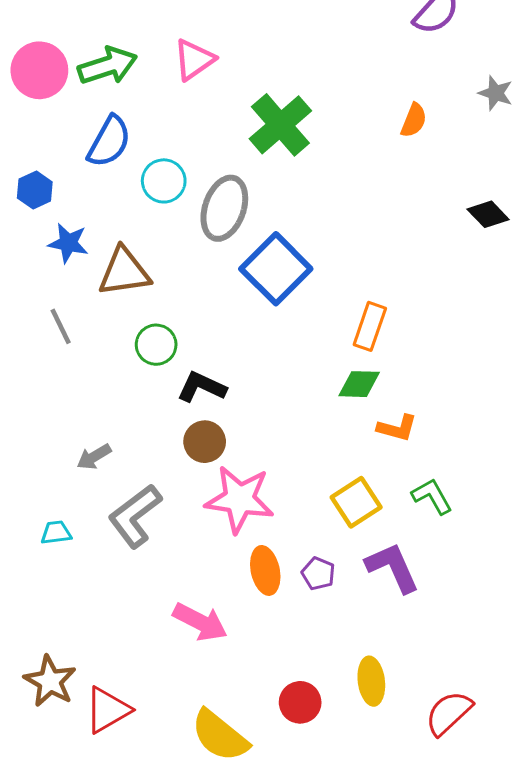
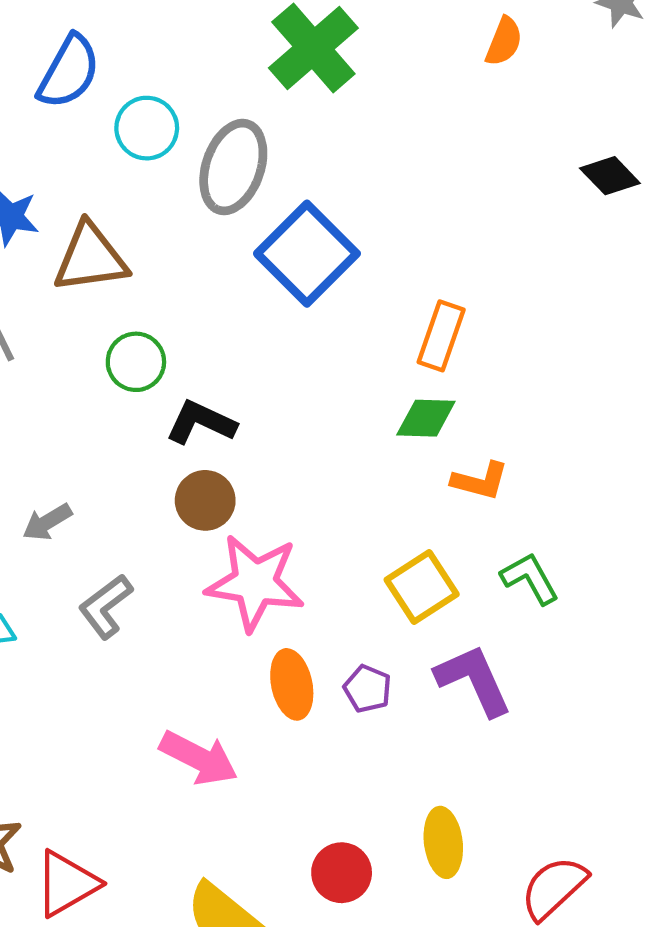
gray L-shape: (135, 516) -> (106, 606), size x0.7

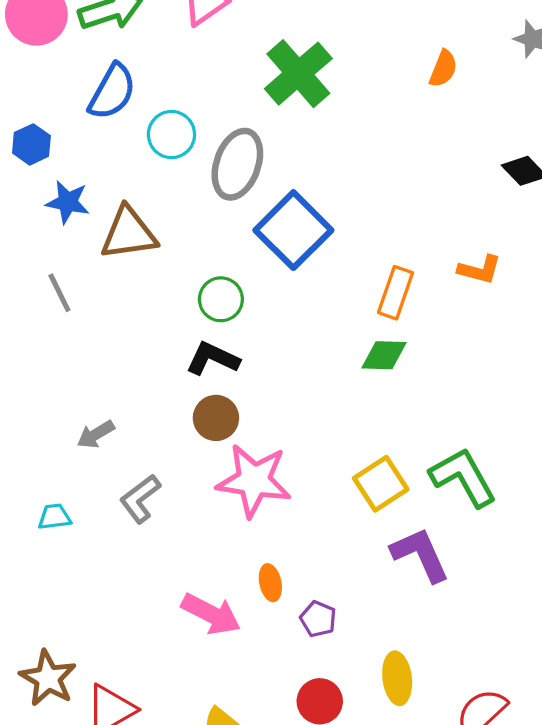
green circle: (136, 362) -> (221, 299), moved
orange L-shape: (480, 481) -> (480, 270), moved
green L-shape: (530, 578) -> (463, 477), size x1.5
orange ellipse: (292, 684) -> (270, 583), moved, size x0.7
purple pentagon: (368, 689) -> (318, 619), moved

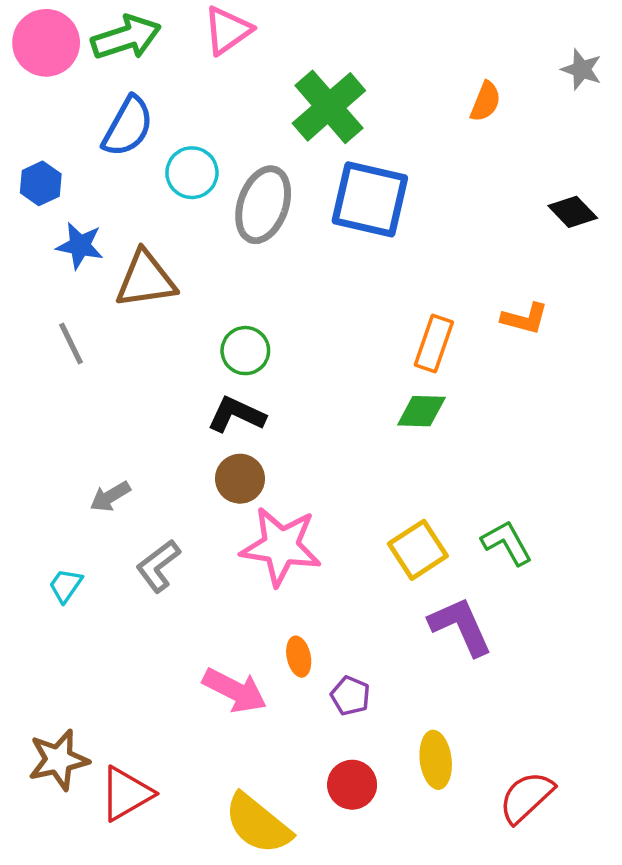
blue square: (293, 230) -> (370, 199), moved, turned -32
green L-shape: (463, 477) -> (507, 543), size x0.7
cyan trapezoid: (55, 517) -> (66, 585), turned -48
brown star: (48, 678) -> (59, 760), turned 30

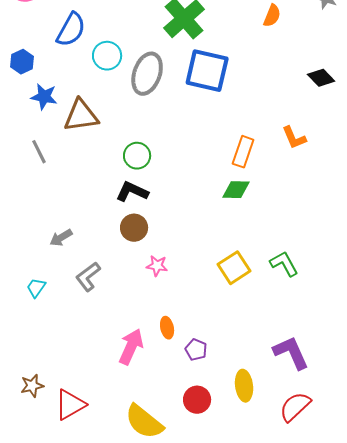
orange L-shape: (525, 319) -> (294, 138), turned 52
pink star: (281, 546) -> (157, 266), size x0.5
purple L-shape: (461, 626) -> (291, 353), moved
pink arrow: (235, 690) -> (131, 347), turned -93
brown star: (59, 760) -> (32, 386), size x0.7

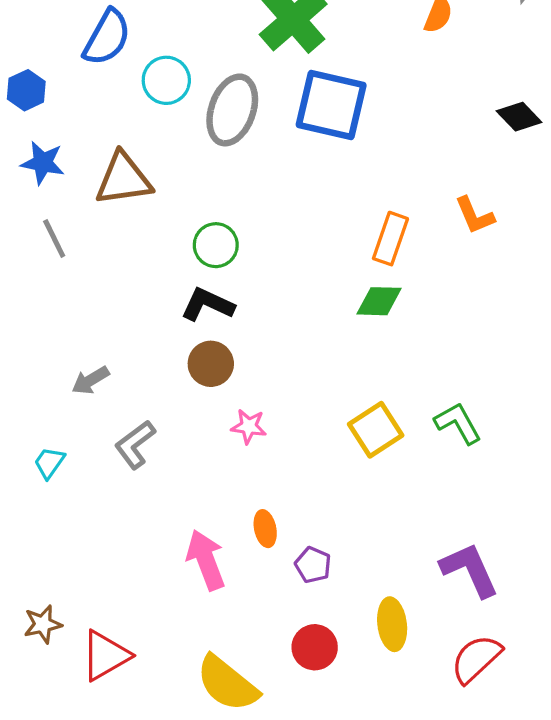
blue star: (44, 97) -> (43, 163), moved
pink arrow: (131, 347) -> (206, 560), turned -45

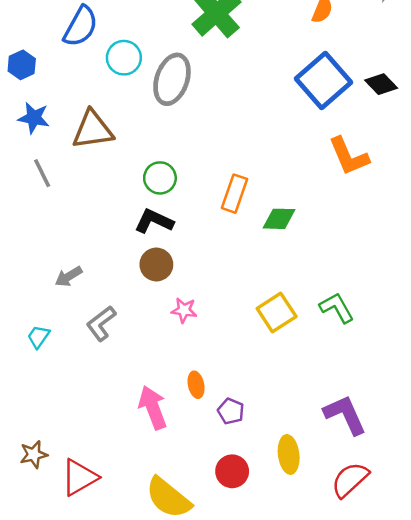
blue square: (331, 105) -> (323, 81), moved, turned 36
orange L-shape: (475, 215) -> (349, 156), size x1.4
orange rectangle: (390, 239) -> (235, 194), moved

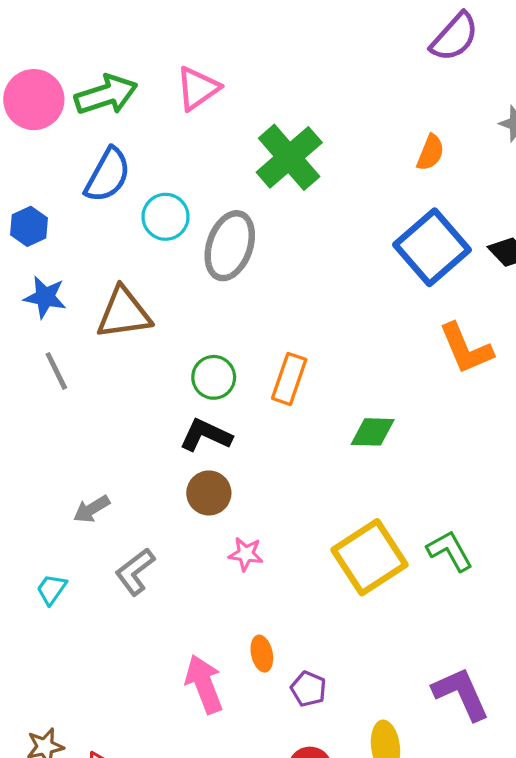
orange rectangle: (235, 194) -> (289, 379), moved
yellow square: (277, 313) -> (369, 557), size x1.4

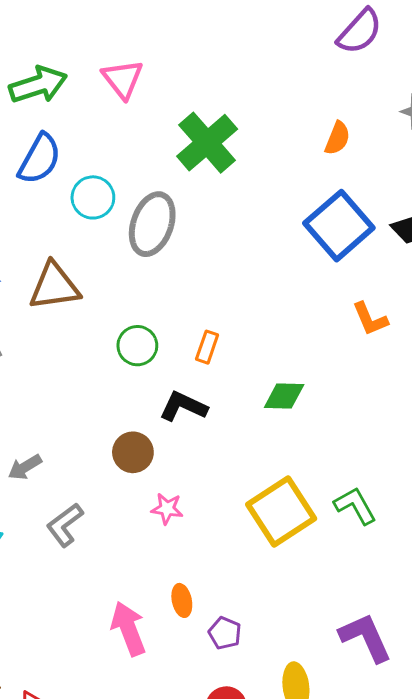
pink triangle: (198, 88) -> (123, 79), turned -33
orange L-shape: (466, 348) -> (370, 319), size x0.7
orange rectangle: (289, 379) -> (207, 347), size x0.7
black L-shape: (206, 435) -> (183, 406), moved

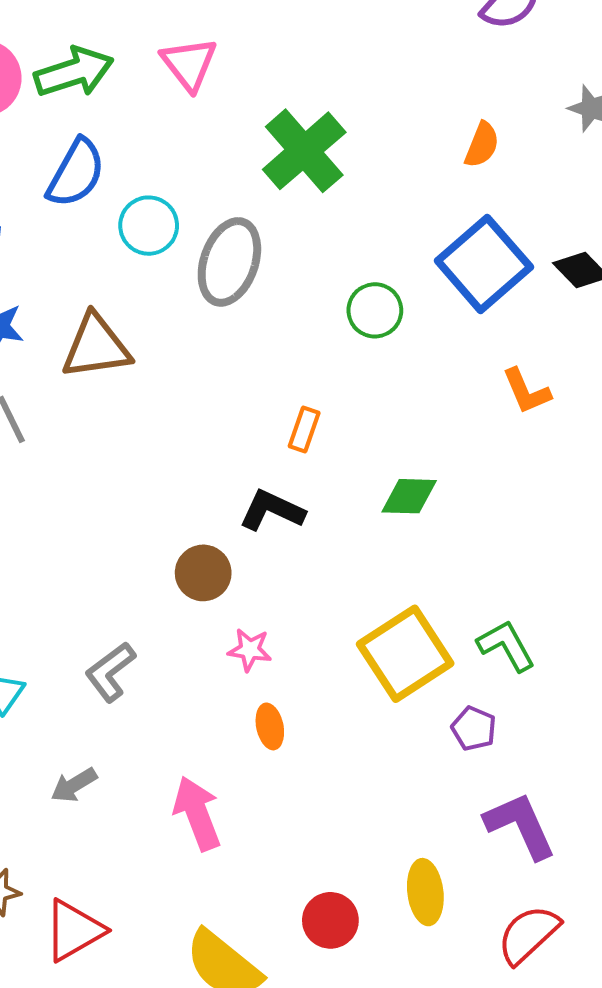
green circle: (137, 346) -> (375, 310), moved
gray arrow: (25, 467) -> (74, 785), moved
orange ellipse: (182, 600) -> (270, 726), moved
purple pentagon: (225, 633) -> (474, 728), moved

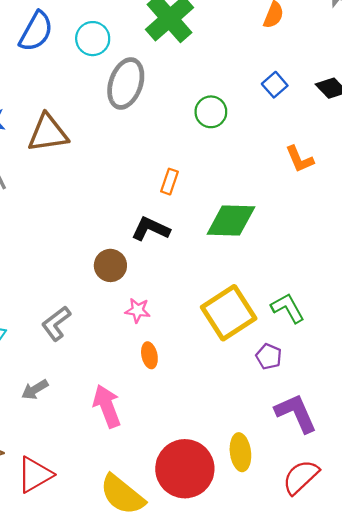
cyan circle: (149, 226) -> (93, 39), moved
blue square: (484, 264) -> (275, 85), size x0.5
green diamond: (409, 496) -> (231, 221), size x1.5
red circle: (330, 920) -> (185, 469), size x1.8

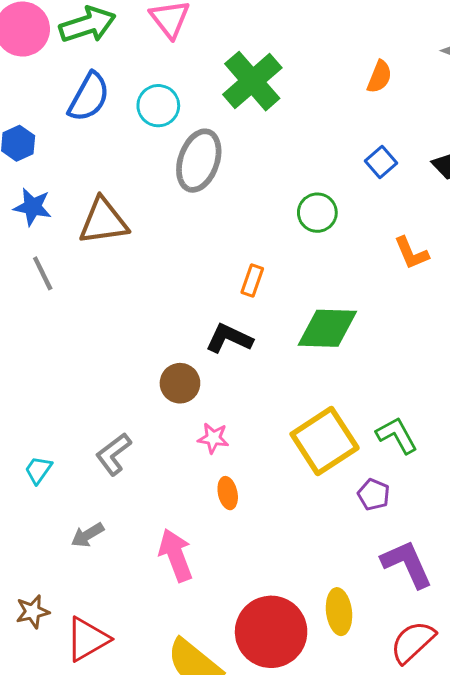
green circle: (211, 112) -> (317, 213), moved

